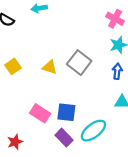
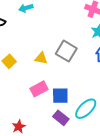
pink rectangle: (40, 113) -> (39, 89), moved, turned -54

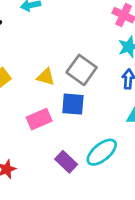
blue square: (60, 96) -> (73, 104), moved

